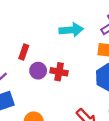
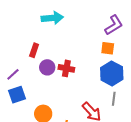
cyan arrow: (71, 30) -> (52, 18), moved

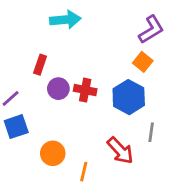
orange square: (108, 48) -> (143, 62), turned 32
blue hexagon: (112, 73) -> (129, 97), moved

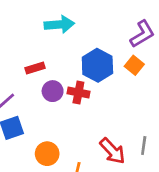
red rectangle: (40, 65) -> (35, 68), turned 54
blue hexagon: (129, 97) -> (97, 65), moved
gray line: (151, 132) -> (144, 146), moved

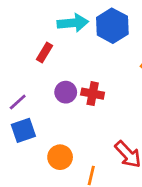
blue hexagon: (97, 65) -> (112, 26), moved
red rectangle: (35, 68) -> (45, 53), moved, turned -42

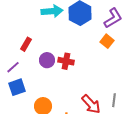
red rectangle: (45, 53) -> (26, 44), moved

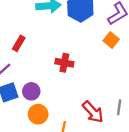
purple circle: (47, 60) -> (31, 91), moved

